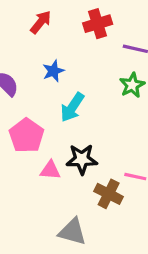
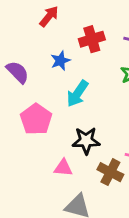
red cross: (98, 24) -> (92, 39), moved
pink triangle: (50, 170) -> (63, 168), moved

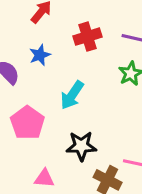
blue star: (60, 61) -> (40, 55), moved
pink triangle: (63, 168) -> (44, 178), moved

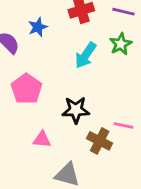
cyan arrow: (72, 95) -> (86, 55), moved

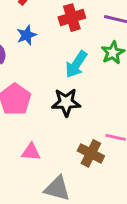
black star: (76, 110) -> (66, 102), moved

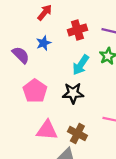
pink triangle: (31, 152) -> (47, 130), size x1.5
brown cross: (91, 153) -> (77, 134), moved

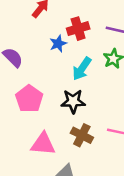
blue star: (44, 43) -> (58, 44), moved
brown cross: (77, 134) -> (82, 135), moved

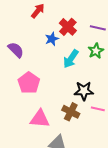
red cross: (78, 29) -> (68, 27), turned -30
black star: (73, 101) -> (84, 91), moved

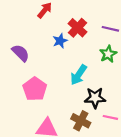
cyan arrow: (71, 59) -> (79, 75), moved

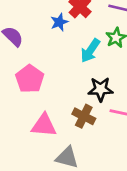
cyan arrow: (79, 75) -> (90, 51), moved

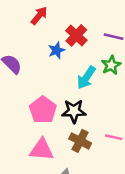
pink pentagon: (30, 79) -> (43, 110), moved
black star: (101, 89) -> (74, 111), moved

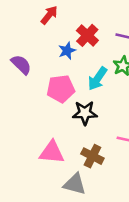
pink pentagon: (43, 110) -> (61, 89), moved, turned 30
brown cross: (80, 141) -> (92, 156), moved

